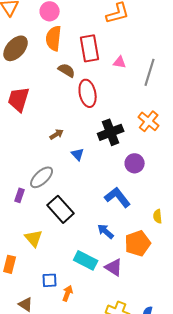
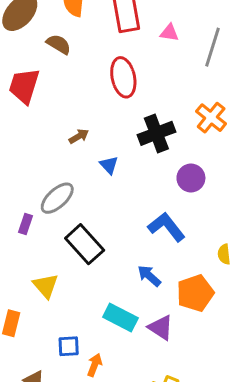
brown semicircle: (67, 70) -> (59, 44), moved

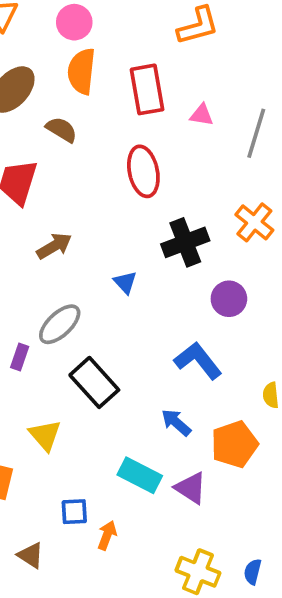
brown arrow: (79, 136) -> (54, 246), moved, size x1.4

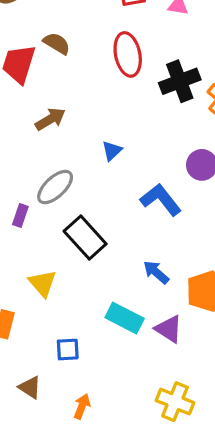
brown semicircle: (62, 130) -> (57, 43), moved
black cross: (185, 242) -> (180, 81), moved
blue triangle: (125, 282) -> (112, 151), turned 30
blue L-shape: (198, 361) -> (161, 200), moved
orange arrow: (107, 535) -> (82, 406), moved

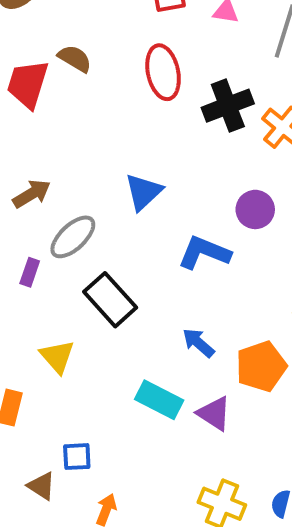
brown arrow: (50, 119) -> (32, 194), moved
blue triangle: (112, 151) -> (143, 192), size x1.5
blue L-shape: (161, 200) -> (204, 253), turned -30
blue square: (68, 350) -> (77, 457), moved

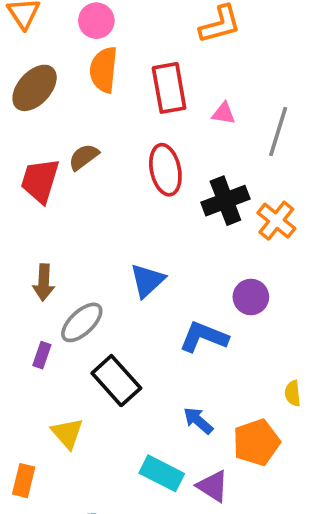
brown semicircle: (75, 58) -> (84, 157), turned -68
brown arrow: (32, 194) -> (44, 282), turned 124

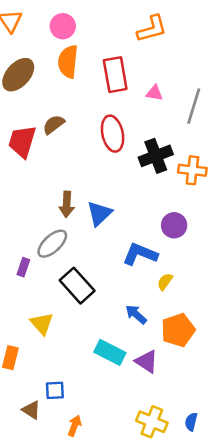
orange cross: (276, 221) -> (192, 170), turned -32
brown arrow: (44, 282) -> (67, 204), moved
yellow semicircle: (293, 393) -> (165, 282), moved, turned 42

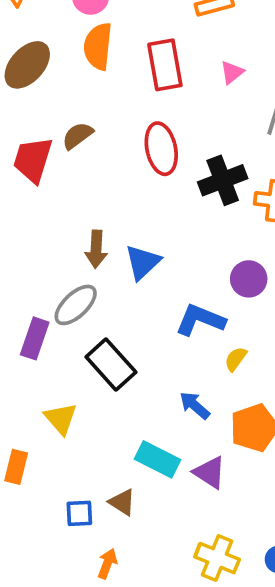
pink triangle: (154, 93) -> (232, 72), moved, turned -48
purple rectangle: (23, 267) -> (35, 338), size x1.5
brown triangle: (31, 410) -> (122, 502), moved

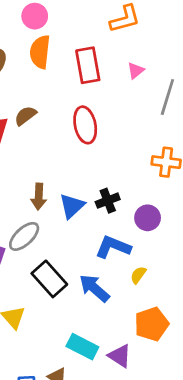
black cross: (223, 180) -> (108, 201), moved, size x0.7
blue arrow: (195, 405) -> (94, 288), moved, size x1.4

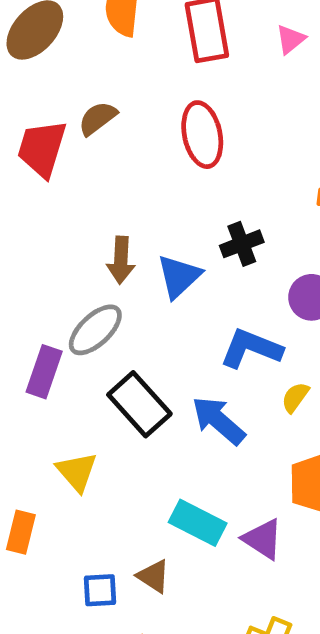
black cross: (108, 201) -> (242, 244), moved

